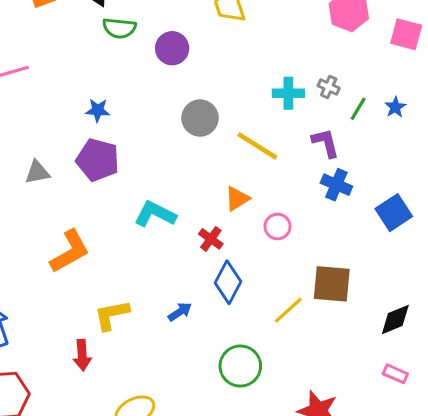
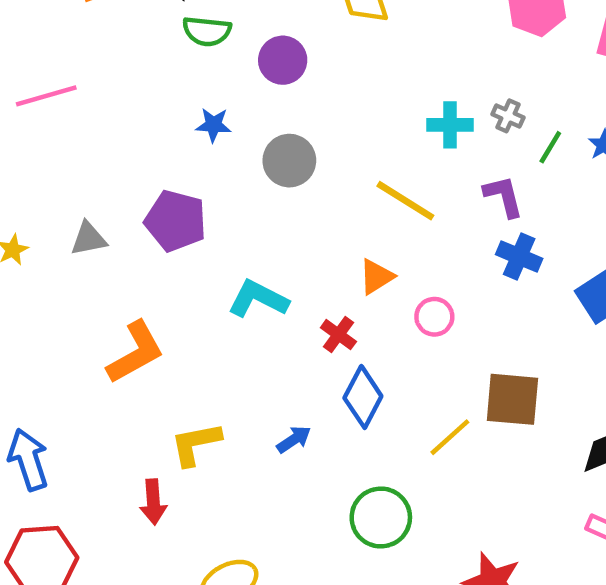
blue star: (98, 110) -> (214, 125), moved
gray circle: (200, 118) -> (289, 161), moved

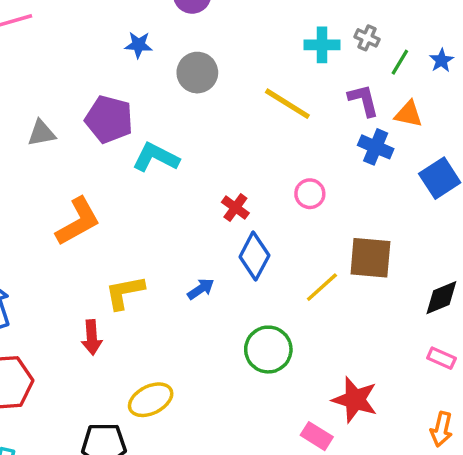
orange triangle: (376, 277) -> (409, 114), moved, turned 44
cyan L-shape: (258, 299) -> (156, 157), moved

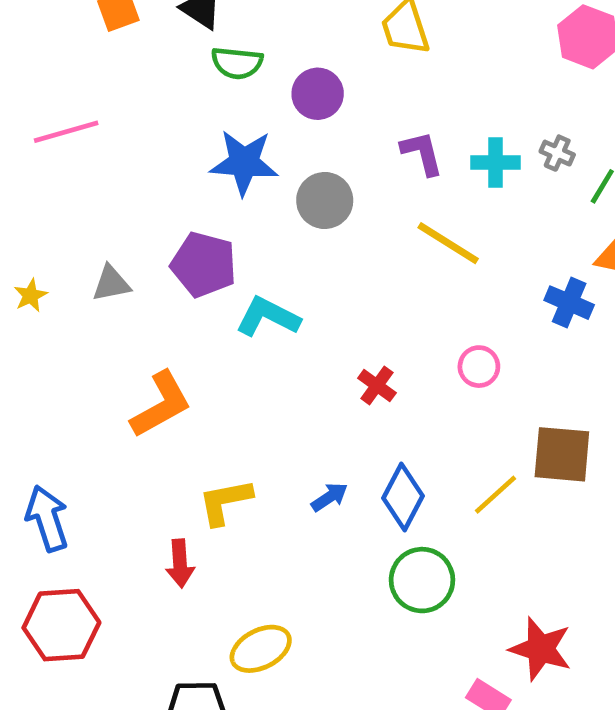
blue star: (138, 45) -> (244, 163), size x1.8
purple L-shape: (364, 100) -> (422, 153), moved
blue diamond: (254, 256) -> (403, 497), moved

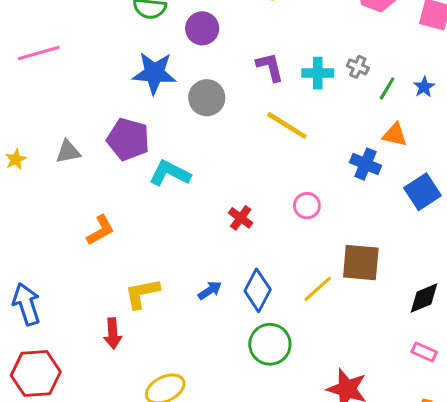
orange L-shape: (161, 405) -> (100, 230), size x0.7

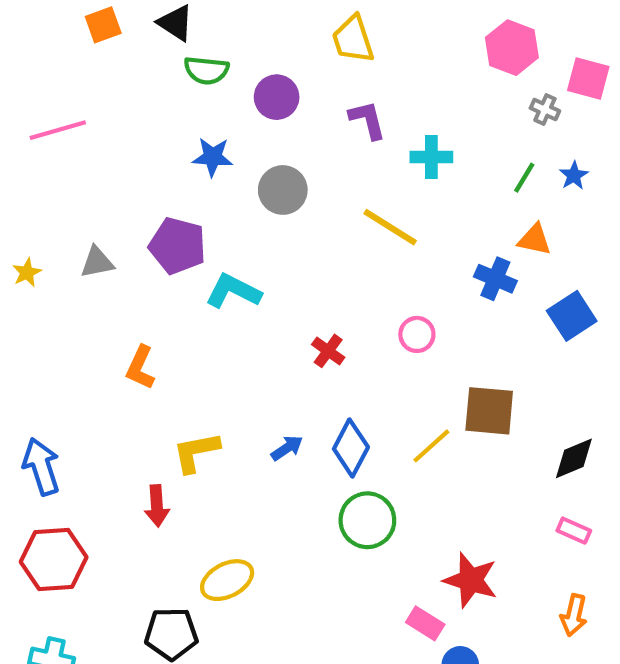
purple L-shape: (270, 67) -> (367, 120), moved
gray cross: (358, 67) -> (545, 110), moved
blue star: (154, 73) -> (213, 157), size x0.7
orange L-shape: (100, 230) -> (140, 368), turned 144

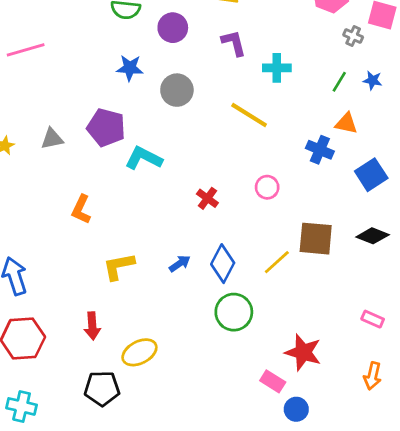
blue star: (574, 176) -> (373, 80), turned -30
black diamond: (574, 458) -> (373, 236), moved, turned 44
red arrow: (157, 506) -> (92, 326), moved

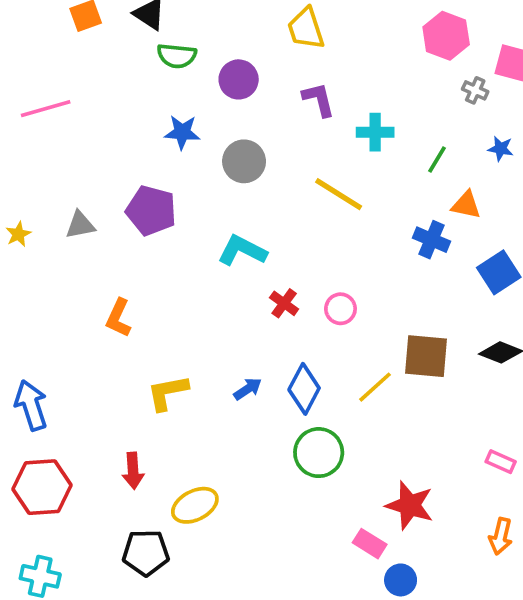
green line: (339, 82) -> (437, 160), moved
cyan L-shape: (144, 158) -> (242, 251), moved
pink circle: (267, 187) -> (340, 309), moved

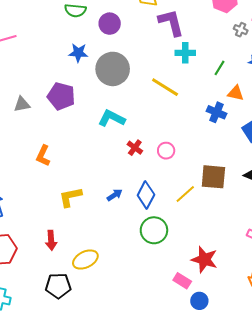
purple L-shape: (319, 99) -> (171, 23), moved, size x1.4
gray circle: (244, 161) -> (113, 69), size x1.4

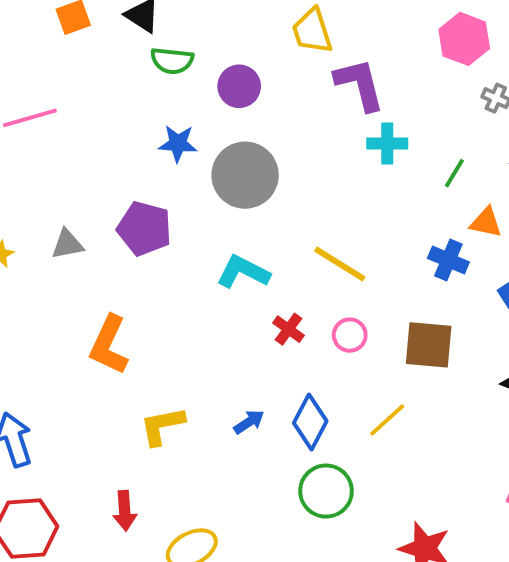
yellow line: (165, 87) -> (340, 264), moved
orange L-shape: (43, 156) -> (109, 345), size x1.4
brown square: (213, 177) -> (429, 345), moved

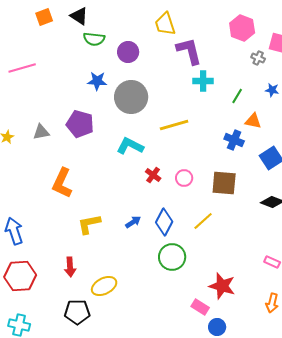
yellow line: (340, 264) -> (174, 125), moved, turned -48

